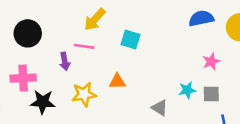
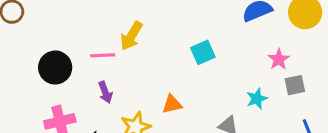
cyan square: (130, 39) -> (203, 52), moved, turned -30
pink line: (84, 46) -> (103, 55), moved
gray square: (211, 94) -> (295, 85), moved

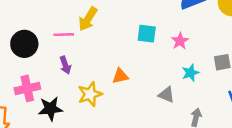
cyan square: (203, 52) -> (147, 34), turned 30
pink star: (279, 59) -> (180, 41), moved

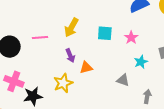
yellow arrow: (88, 19) -> (71, 27), moved
purple arrow: (65, 65) -> (70, 56), moved
pink cross: (27, 88) -> (14, 81), turned 36

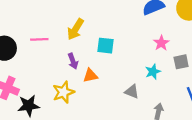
cyan square: (105, 33) -> (106, 46), moved
pink star: (131, 38) -> (161, 43), moved

